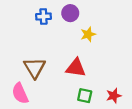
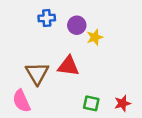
purple circle: (70, 13) -> (77, 25), moved
red triangle: (76, 68) -> (68, 66), moved

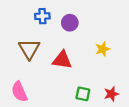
yellow star: (95, 37) -> (103, 49), moved
brown triangle: (37, 73) -> (29, 49), moved

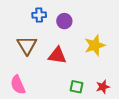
yellow star: (103, 49) -> (95, 45), size x1.5

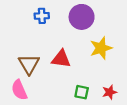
purple circle: (64, 21) -> (82, 17), moved, size x1.5
brown triangle: (27, 45) -> (29, 64), moved

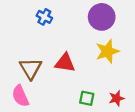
blue cross: (42, 16) -> (44, 17), turned 32
purple circle: (82, 17) -> (102, 17), moved

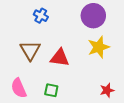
brown triangle: (31, 68) -> (30, 50), moved
green square: (87, 98) -> (51, 90), moved

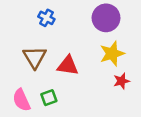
green square: (51, 90) -> (49, 98), moved, turned -32
red star: (107, 90) -> (121, 81), moved

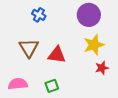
green square: (49, 98) -> (52, 86), moved
pink semicircle: (21, 100) -> (18, 84), turned 108

